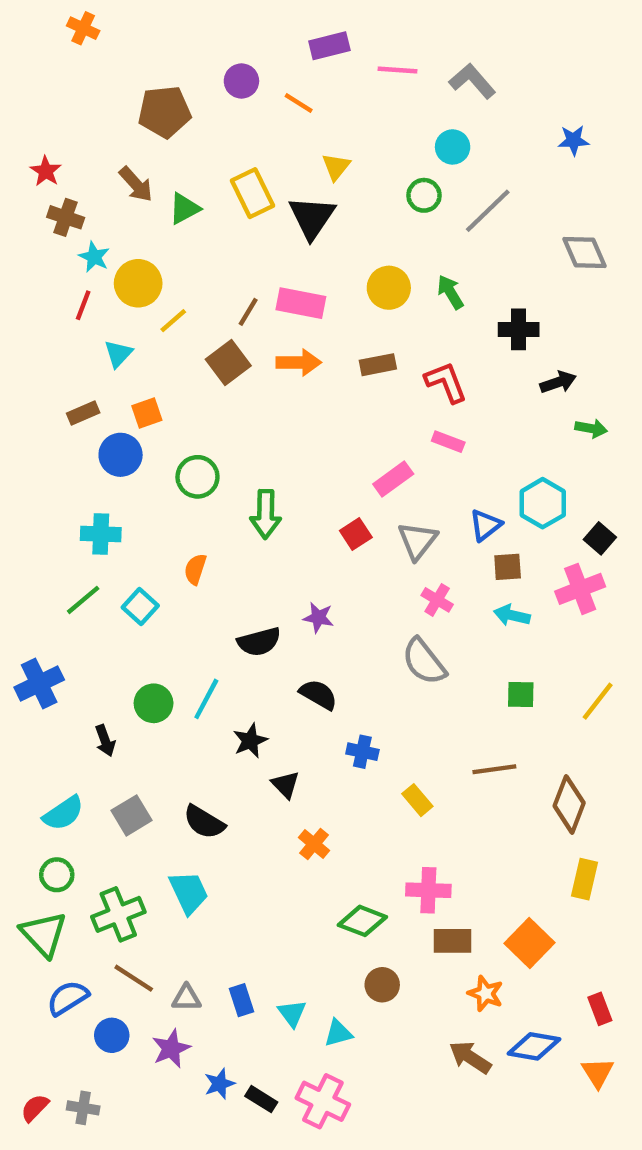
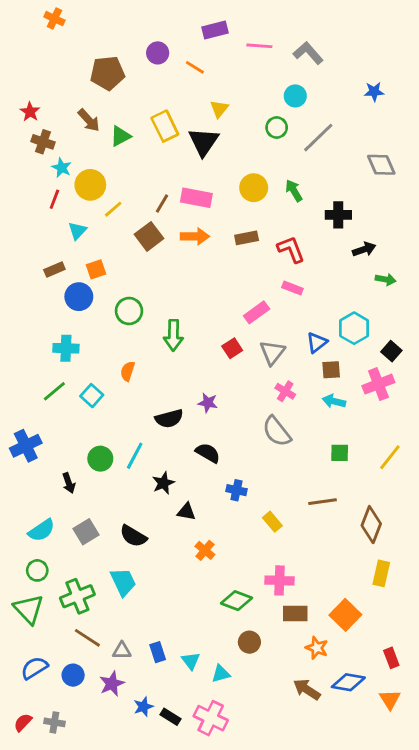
black triangle: (285, 785) -> (186, 512), turned -36
blue semicircle: (68, 998) -> (34, 668), moved

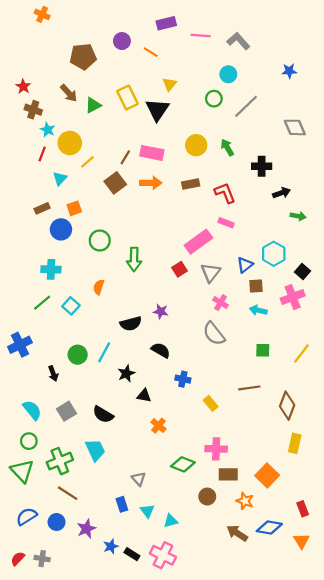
pink rectangle: (257, 312) -> (198, 242), size x1.4
cyan semicircle: (42, 530) -> (32, 410), turned -95
brown circle: (249, 642) -> (207, 497), moved
gray triangle: (122, 651) -> (139, 479), moved, turned 48

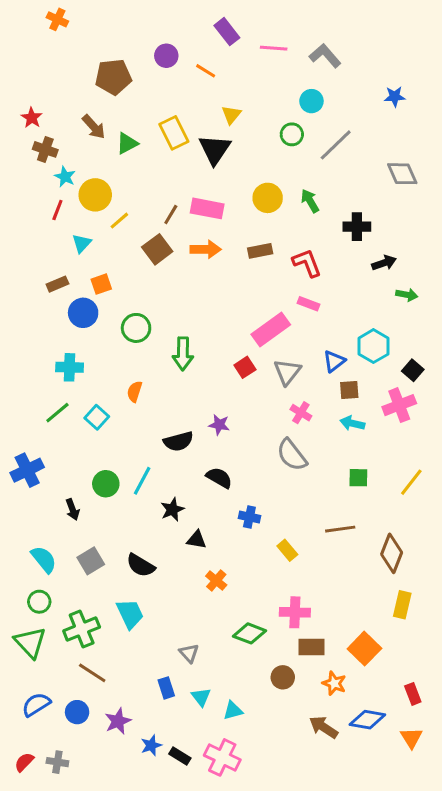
purple rectangle: (166, 23) -> (227, 32), turned 66

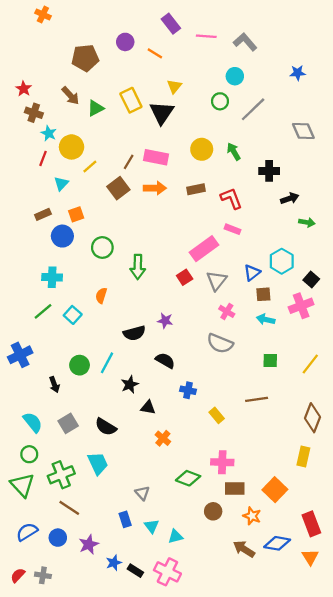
gray semicircle: (292, 455) -> (220, 343), turned -30
brown diamond: (392, 553) -> (312, 418), moved
red rectangle: (413, 694) -> (311, 524), size x1.5

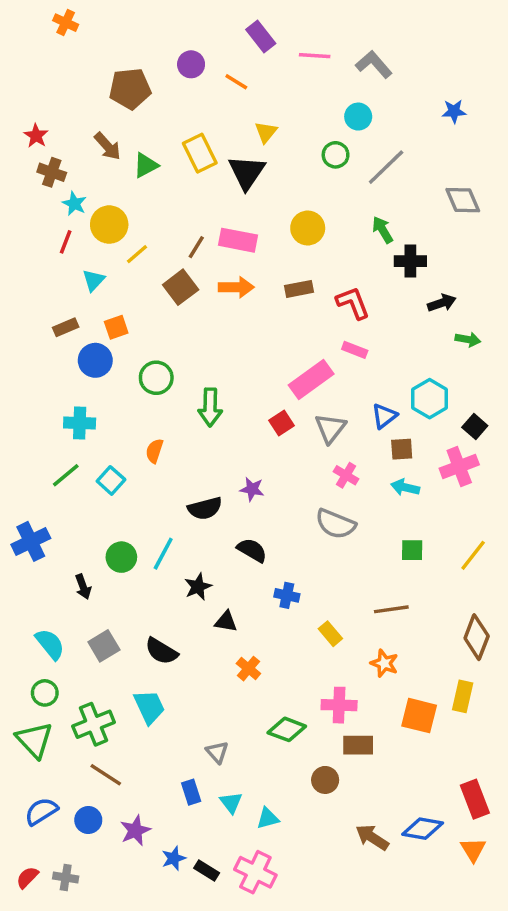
green arrow: (234, 152) -> (383, 230), moved
orange square: (275, 490) -> (419, 716), moved, turned -30
orange star: (252, 516) -> (384, 663), moved

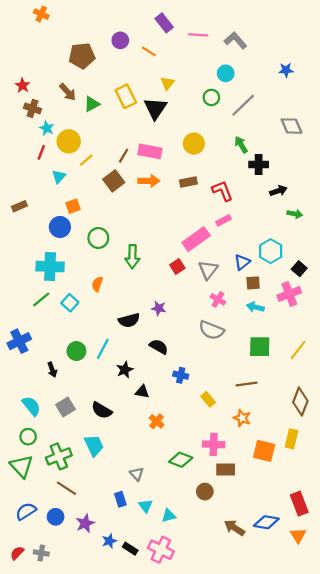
brown rectangle: (66, 327) -> (19, 206), moved
pink rectangle: (355, 350) -> (223, 220), turned -48
cyan cross: (80, 423) -> (50, 267), size x1.4
green square: (412, 550) -> (260, 347), size x1.5

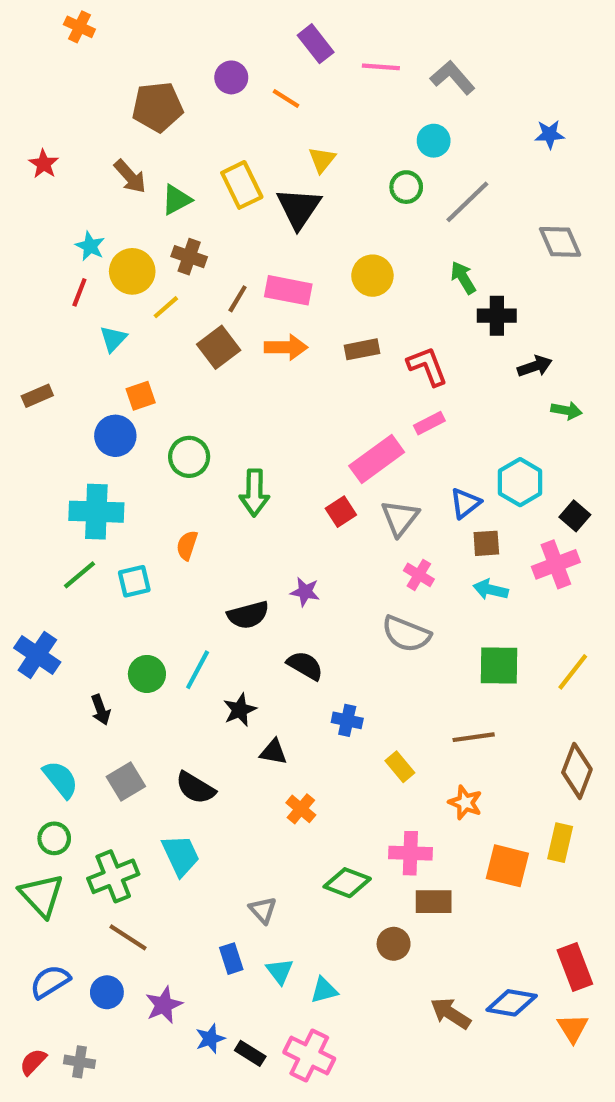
brown cross: (32, 108) -> (189, 257), moved
cyan square: (70, 303) -> (134, 581), turned 35
blue cross: (19, 341) -> (37, 655), turned -30

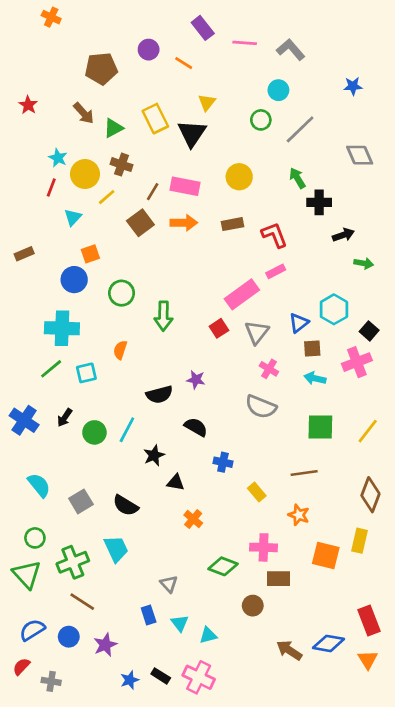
black arrow: (101, 710) -> (65, 418), moved, turned 54
cyan semicircle: (61, 779) -> (39, 485), moved
blue star: (210, 1039) -> (130, 680), moved
red semicircle: (33, 1062) -> (21, 666), moved

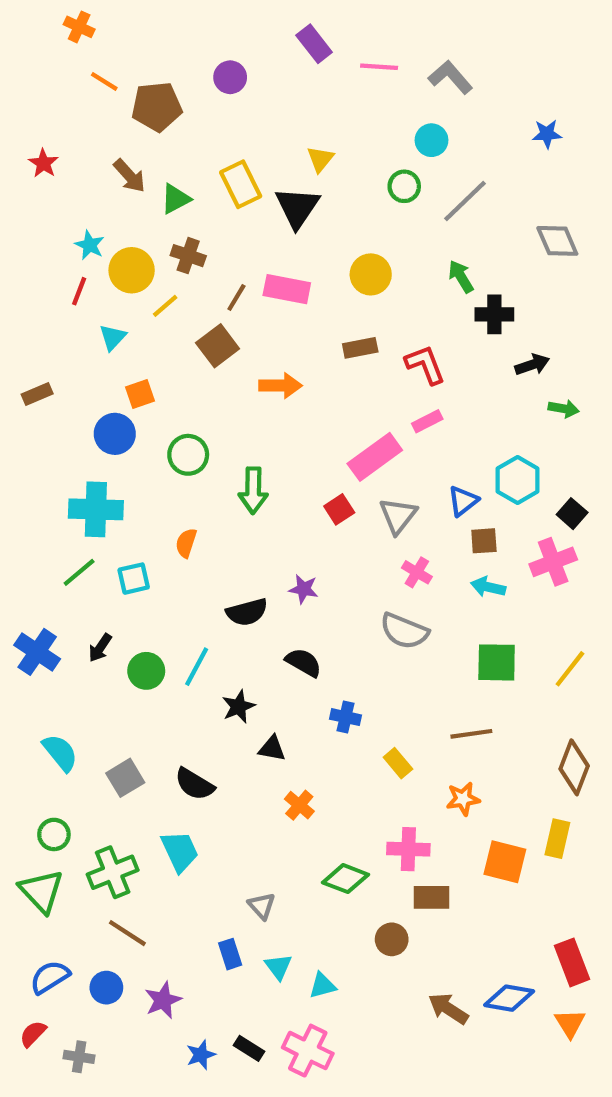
orange line: (184, 63) -> (104, 81), moved
orange arrow: (184, 223) -> (280, 386), moved
orange star: (299, 515) -> (463, 799), turned -30

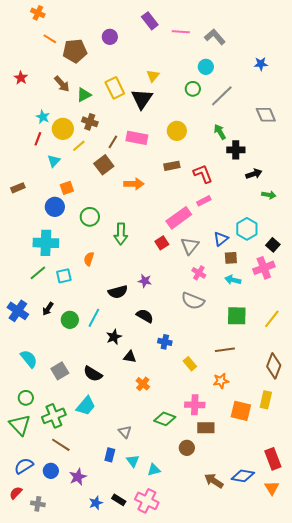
cyan trapezoid: (180, 851) -> (86, 406), turned 65
blue rectangle: (230, 954) -> (110, 455), turned 32

